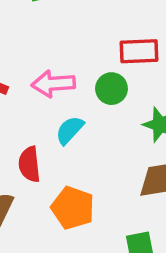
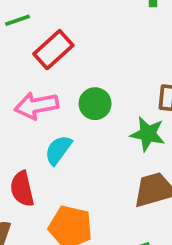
red rectangle: (139, 51) -> (53, 50), moved, turned -33

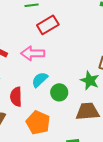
green circle: (95, 104) -> (59, 92), moved

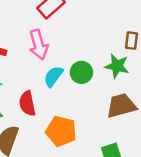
pink arrow: (33, 53) -> (38, 45), turned -95
green circle: (59, 92) -> (81, 72), moved

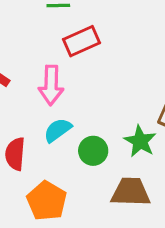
green circle: (81, 72) -> (93, 151), moved

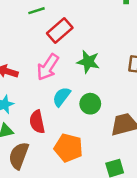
pink arrow: (51, 85) -> (48, 67), turned 48
green star: (140, 141) -> (88, 62), moved

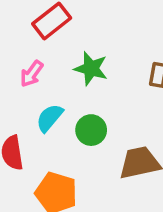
pink arrow: (48, 67) -> (32, 74), size x0.7

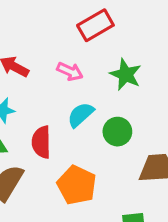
pink arrow: (32, 74) -> (70, 71), turned -110

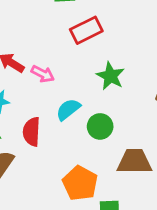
pink arrow: (70, 71) -> (43, 74), moved
orange pentagon: (77, 185) -> (80, 183), moved

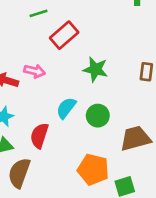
pink arrow: (43, 74) -> (35, 71), moved
red semicircle: (32, 132) -> (39, 136), turned 30

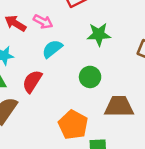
green star: (95, 69) -> (99, 34), turned -30
cyan semicircle: (66, 108) -> (52, 49), moved

